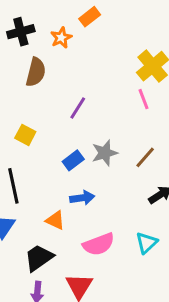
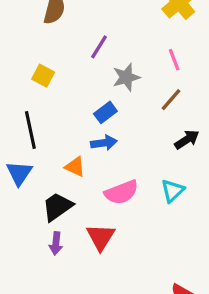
pink line: (144, 99) -> (174, 60), moved
gray star: (105, 153) -> (126, 77), moved
blue rectangle: (73, 160) -> (105, 112), moved

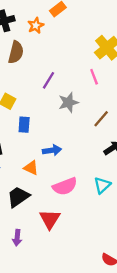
pink line: (174, 60) -> (94, 77), moved
blue rectangle: (105, 112) -> (24, 125), moved, turned -49
purple arrow: (56, 243) -> (17, 238), moved

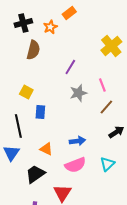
pink line: (94, 77) -> (102, 85), moved
purple line: (49, 80) -> (70, 67), moved
blue arrow: (52, 150) -> (77, 141), moved

